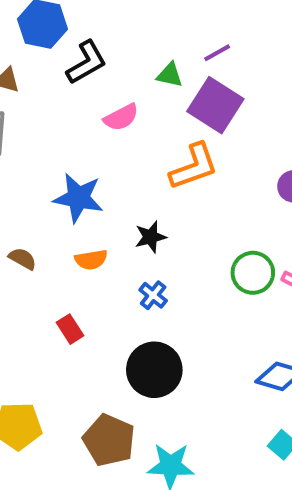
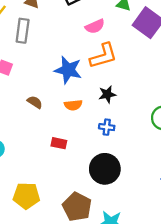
orange L-shape: (194, 167) -> (103, 56), moved
blue cross: (153, 295) -> (107, 127), turned -35
red rectangle: (70, 329) -> (59, 143), turned -49

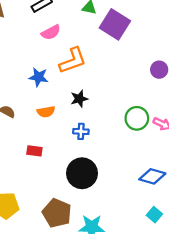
pink semicircle: (95, 26) -> (51, 32), moved
blue star: (68, 70) -> (38, 77), size x0.7

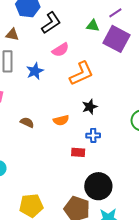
blue star: (38, 77) -> (35, 71), moved, turned -30
red rectangle: (34, 151) -> (78, 152), moved
black circle: (82, 173) -> (98, 186), moved

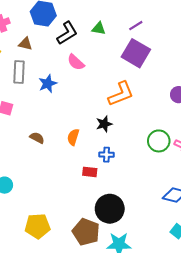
green triangle: (93, 26) -> (99, 28), moved
pink semicircle: (60, 50) -> (76, 62), turned 72
orange L-shape: (82, 73) -> (121, 94), moved
orange semicircle: (61, 120) -> (73, 137), turned 119

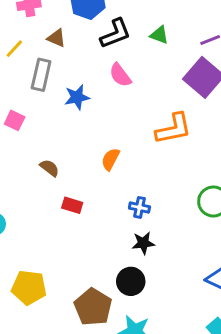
black star: (104, 124) -> (143, 243), moved
orange semicircle: (73, 137) -> (110, 159), moved
red rectangle: (90, 172) -> (72, 205), moved
black circle: (110, 209) -> (131, 281), size x0.7

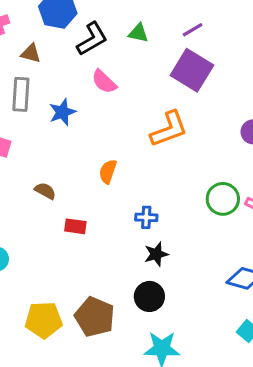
brown pentagon: (93, 307) -> (95, 317), moved

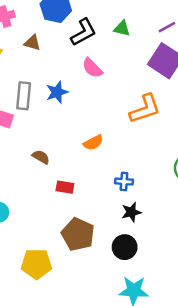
gray rectangle: (21, 94) -> (24, 96), moved
orange semicircle: (108, 172) -> (93, 143), turned -138
brown pentagon: (95, 317) -> (78, 234), moved

